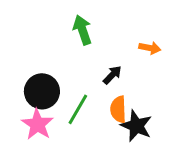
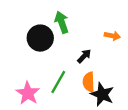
black circle: (42, 91) -> (40, 38), moved

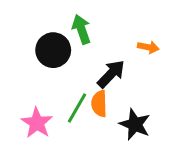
black arrow: (84, 56) -> (111, 74), size x1.5
orange semicircle: (89, 82) -> (99, 104), moved

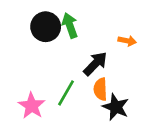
black circle: (53, 50) -> (46, 27), moved
orange semicircle: (99, 104) -> (100, 89), moved

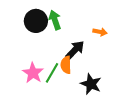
orange semicircle: (100, 89) -> (66, 65), moved
pink star: (32, 106) -> (33, 73), moved

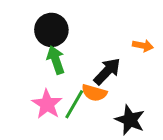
green arrow: (55, 20) -> (56, 60), moved
orange semicircle: (66, 65) -> (94, 93), turned -72

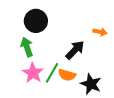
green arrow: (56, 60) -> (27, 47), moved
orange semicircle: (94, 93) -> (67, 75), moved

